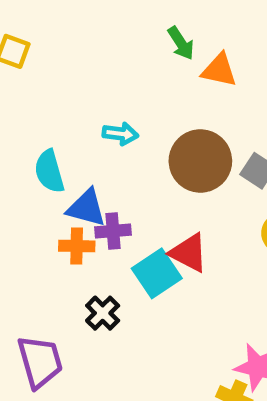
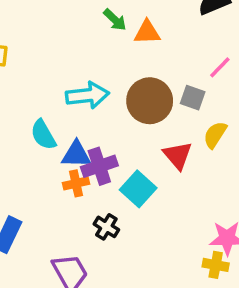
cyan arrow: (120, 134) -> (88, 95), size x1.6
purple cross: (113, 231) -> (99, 166), size x1.4
red triangle: (189, 253) -> (178, 155), moved, turned 36

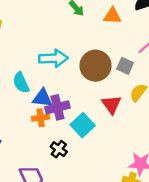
orange triangle: (147, 32) -> (112, 16), moved

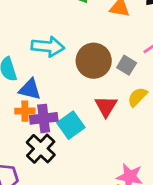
purple cross: (57, 107) -> (44, 118), moved
black cross: (59, 149) -> (41, 149), size x1.5

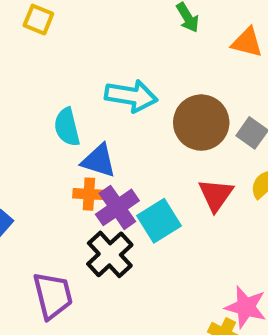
purple cross: (44, 118) -> (117, 207), turned -32

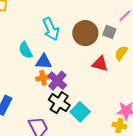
cyan arrow: (131, 96) -> (51, 29), turned 70
red triangle: (216, 195) -> (100, 64), turned -36
cyan square: (159, 221) -> (80, 112), moved

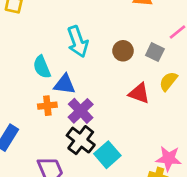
brown circle: (85, 33) -> (123, 51), size x0.6
orange cross: (43, 78) -> (47, 106), moved

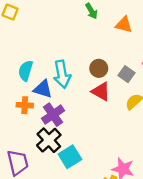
cyan arrow: (78, 42) -> (62, 74), moved
cyan semicircle: (42, 67) -> (26, 71), turned 30
red triangle: (139, 93) -> (101, 91), moved

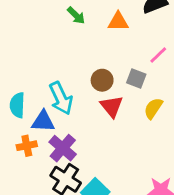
red triangle: (101, 91) -> (112, 106), turned 36

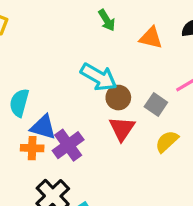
cyan arrow: (61, 98) -> (99, 77), moved, turned -48
orange cross: (27, 146) -> (32, 148), moved
purple cross: (63, 148) -> (68, 145), moved

